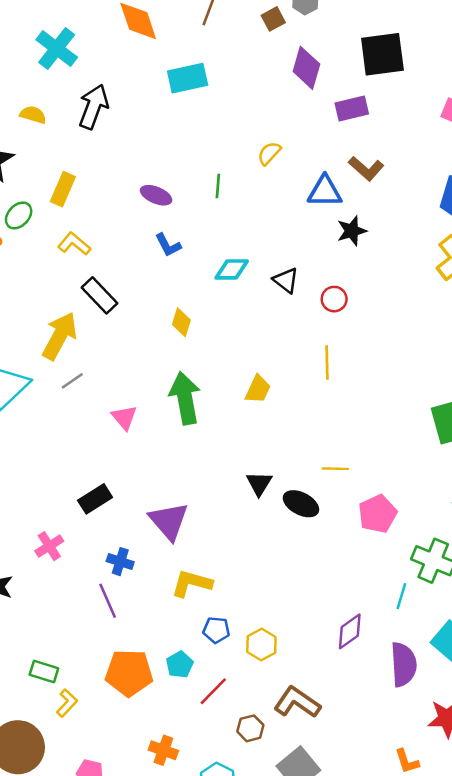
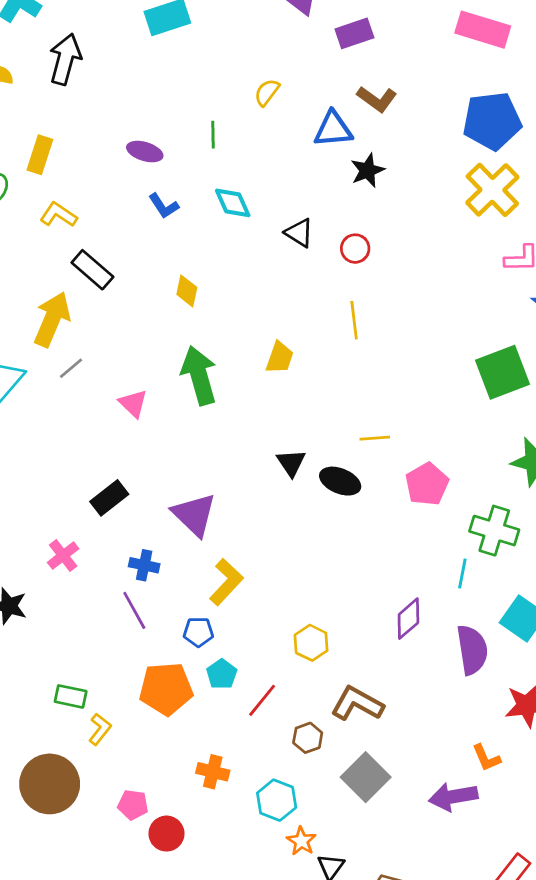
cyan diamond: (232, 269) -> (233, 203), moved, turned 72
yellow L-shape: (192, 583) -> (226, 582), turned 123
blue pentagon: (216, 630) -> (198, 632), moved

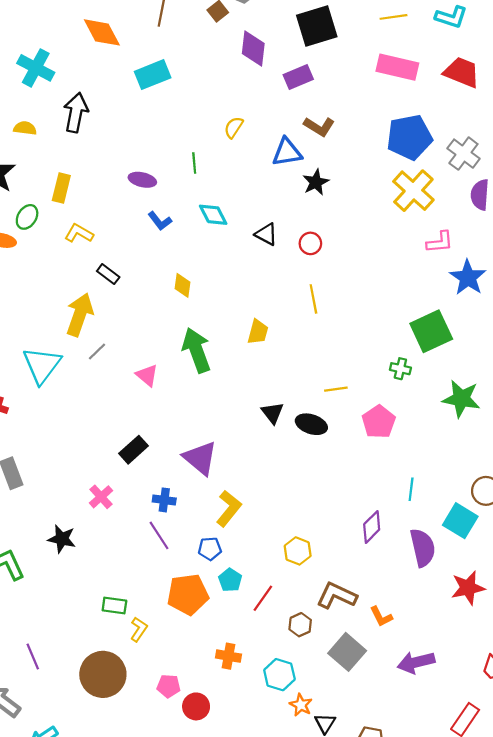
black rectangle: (92, 270) -> (108, 274), size x0.7
green cross: (494, 531) -> (400, 369), moved, size x0.6
orange L-shape: (486, 758) -> (381, 617), moved

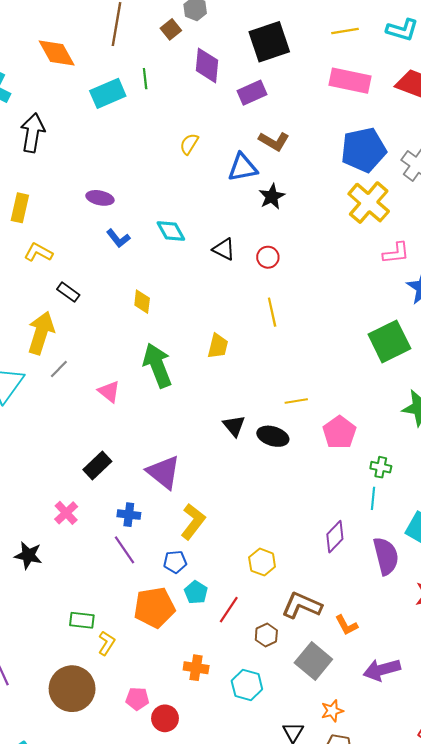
green line: (194, 163) -> (145, 79), moved
green cross: (400, 369) -> (381, 467), moved
orange star: (301, 705) -> (332, 711), moved, turned 30

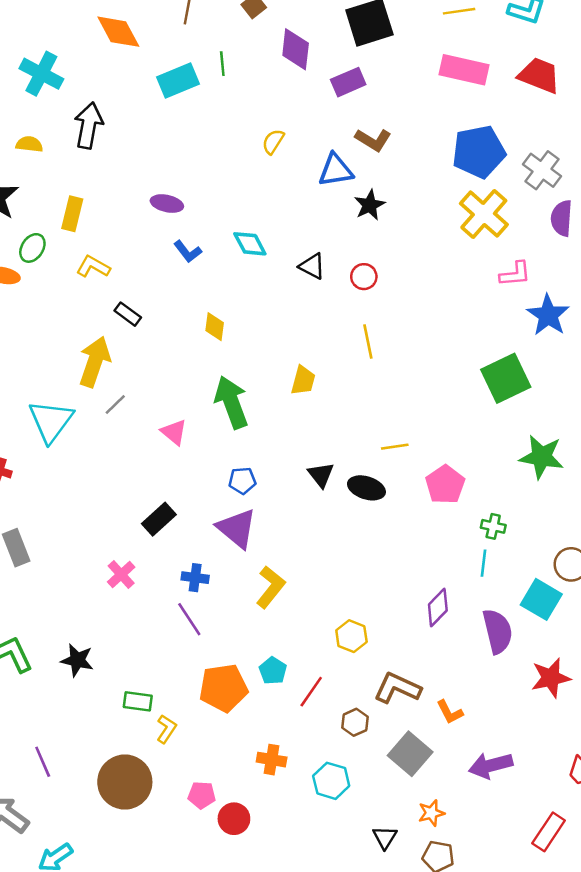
black star: (28, 555) -> (77, 660), moved
blue pentagon: (175, 562) -> (242, 481), moved

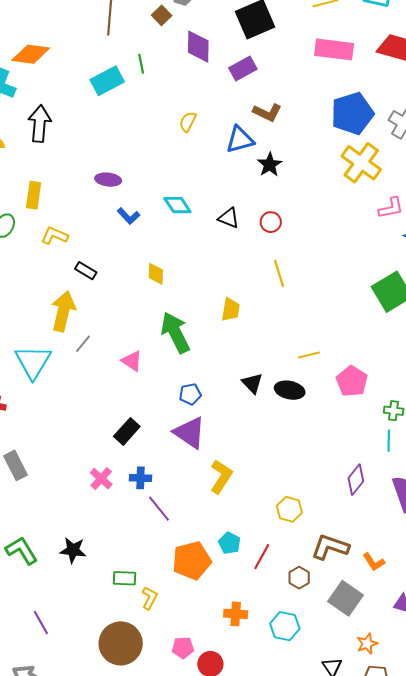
orange diamond: (118, 32) -> (31, 54), moved, turned -48
blue cross: (195, 578) -> (140, 478), moved
purple line: (43, 762) -> (41, 622), moved

